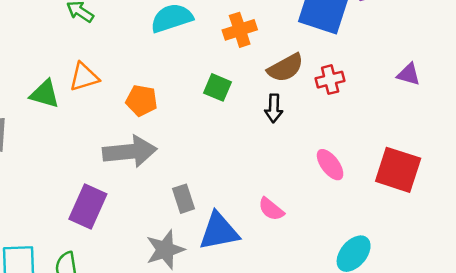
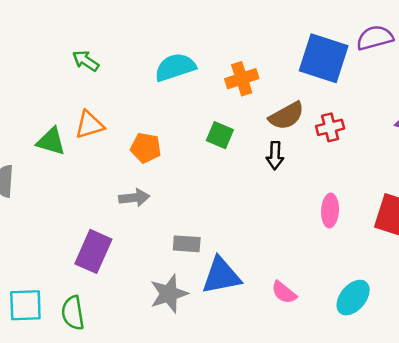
gray arrow: (130, 152) -> (134, 198), size x0.6
pink ellipse: (330, 165) -> (330, 211), turned 40
gray rectangle: (183, 199) -> (187, 244), turned -68
pink semicircle: (271, 209) -> (284, 292), moved

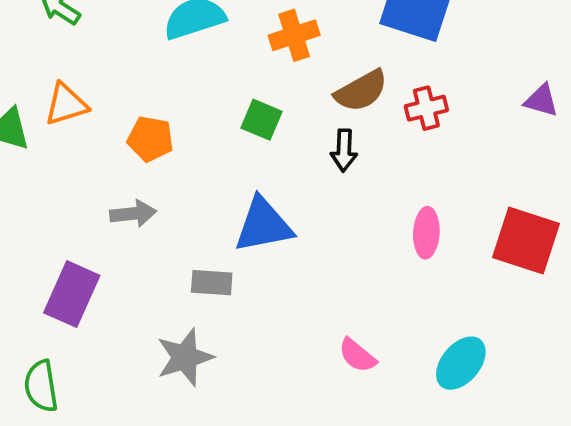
blue triangle: (221, 276) -> (263, 225), moved

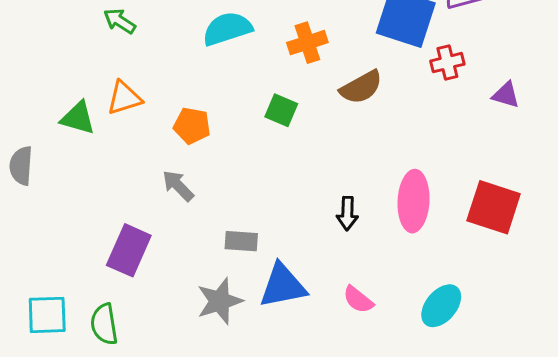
red cross: (426, 108) -> (447, 63), moved
black arrow: (344, 150) -> (347, 213), moved
gray arrow: (133, 214) -> (178, 186), turned -129
blue triangle: (263, 225) -> (283, 286), moved
pink ellipse: (426, 233) -> (414, 201), size x1.5

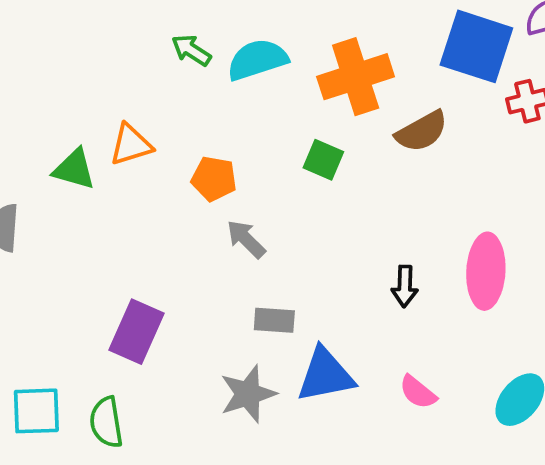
green arrow: (120, 21) -> (191, 50), moved
orange cross: (307, 43) -> (356, 77), size x1.5
gray arrow: (178, 186) -> (246, 239), moved

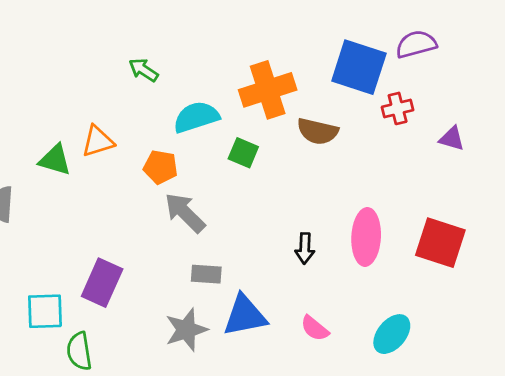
cyan semicircle: (257, 60) -> (196, 117), moved
brown semicircle: (422, 131) -> (318, 131), turned 42
gray arrow: (246, 239) -> (185, 213), size x1.4
cyan square: (36, 411) -> (45, 311), moved

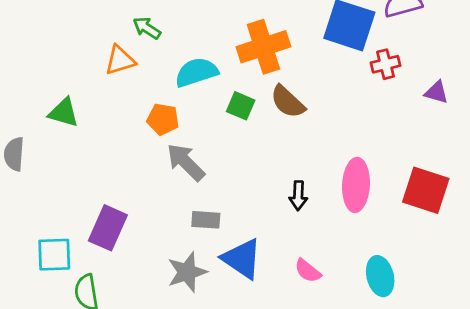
brown semicircle: (318, 131) -> (288, 102), moved, turned 30
orange triangle: (98, 141) -> (120, 60), moved
blue triangle: (245, 315) -> (242, 259), turned 45
cyan ellipse: (392, 334) -> (380, 276), turned -54

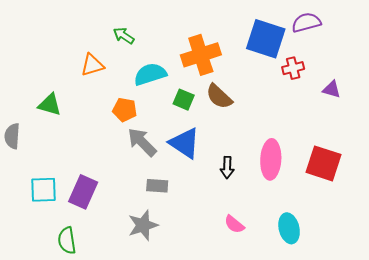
green arrow: (147, 28) -> (124, 36), moved
cyan square: (54, 255) -> (44, 190), moved
blue triangle: (242, 259) -> (185, 143), moved

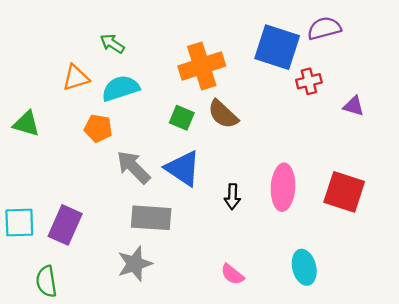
cyan semicircle: (150, 74) -> (121, 88), moved
orange pentagon: (125, 110) -> (98, 128), moved
gray rectangle: (157, 186) -> (151, 218), size x1.6
pink semicircle: (234, 224) -> (232, 274), moved

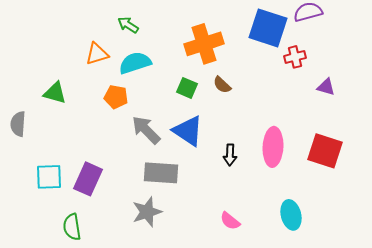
purple triangle: (354, 106) -> (326, 87), moved
brown semicircle: (223, 114) -> (222, 85), size x0.7

